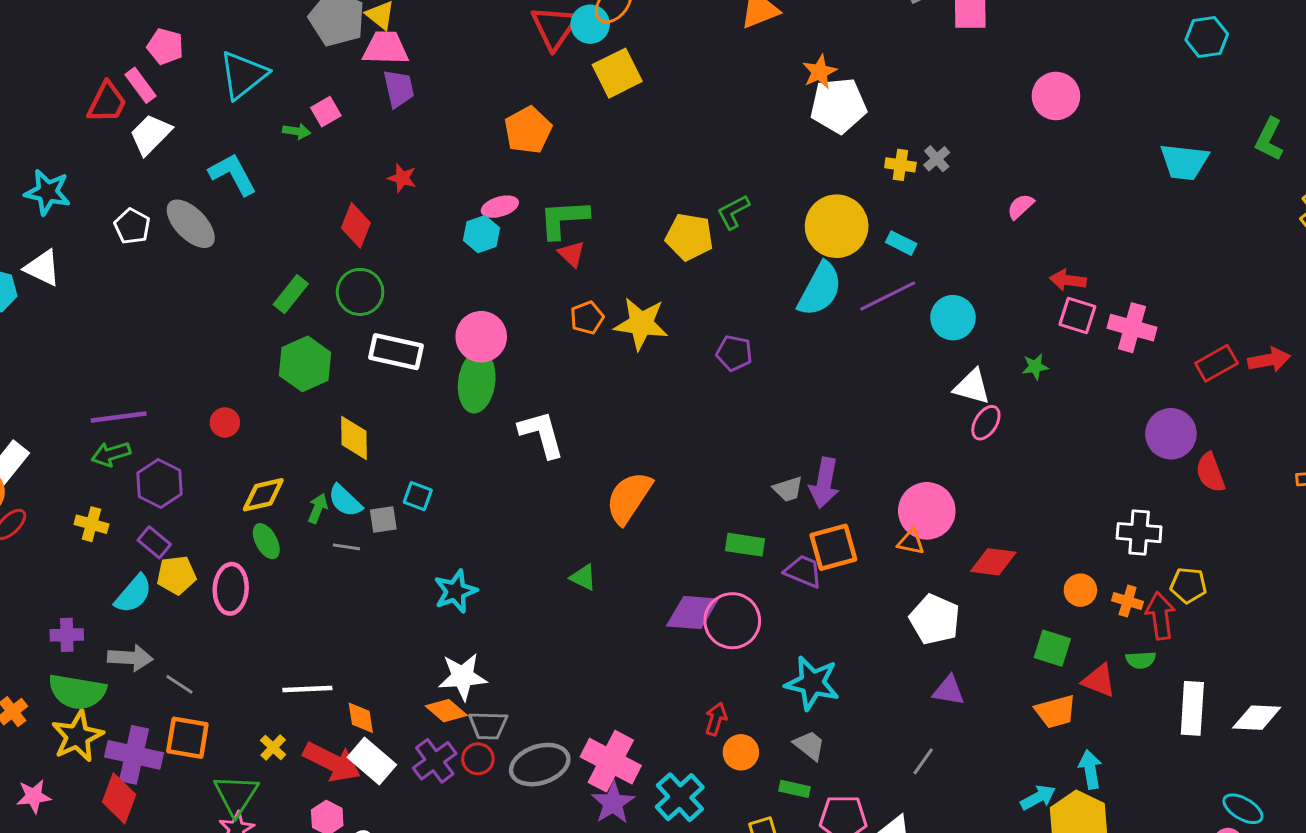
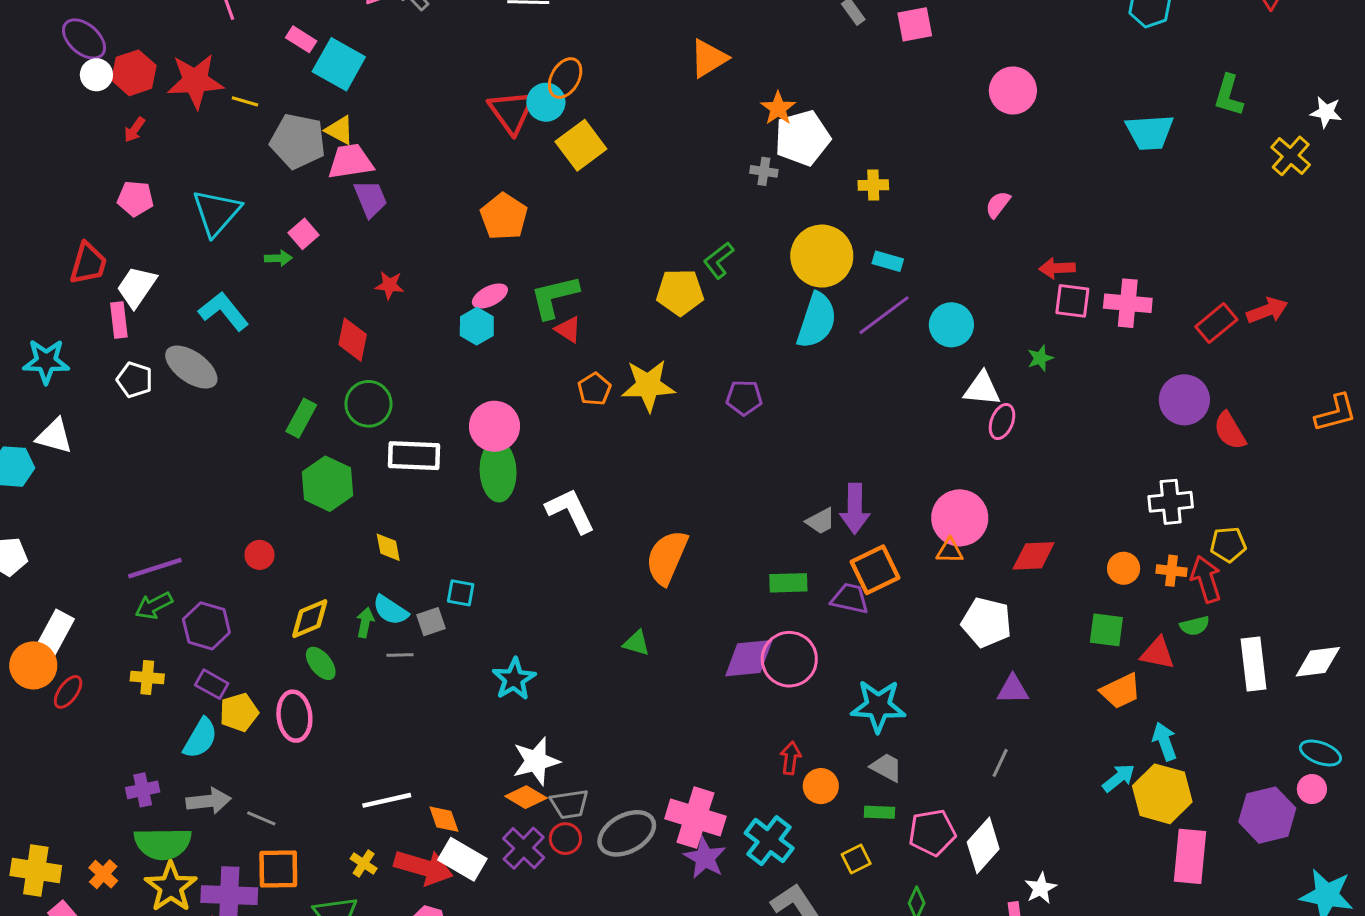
pink rectangle: (140, 85) -> (119, 320), moved, turned 40
gray cross: (937, 159) -> (764, 171), moved, turned -30
yellow diamond: (354, 438) -> (388, 547), size x0.7

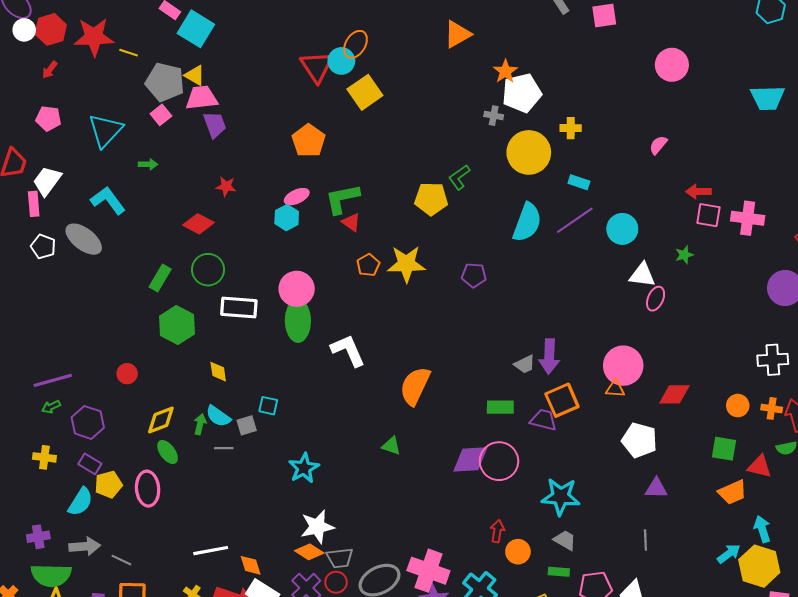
pink square: (303, 234) -> (161, 115), moved
yellow circle: (822, 256) -> (529, 152), moved
red diamond: (353, 340) -> (199, 224), turned -76
green arrow: (154, 606) -> (51, 407), size x0.7
gray line: (1000, 763) -> (645, 540), turned -30

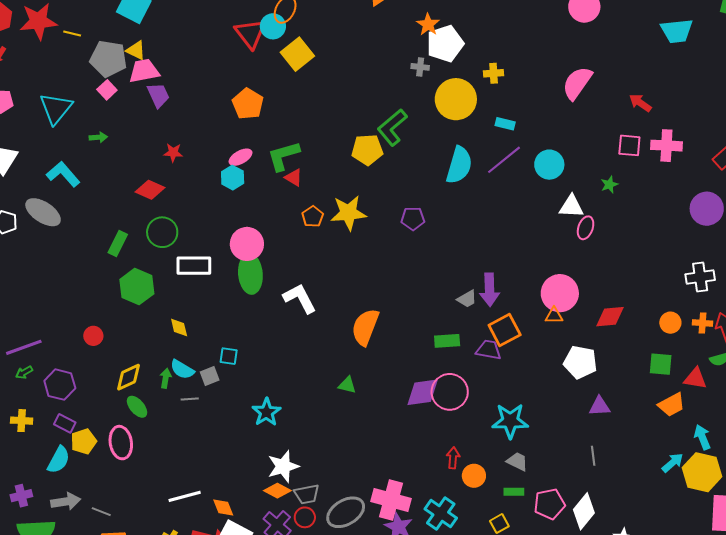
pink semicircle: (658, 145) -> (577, 83), size x1.8
green L-shape: (459, 177) -> (392, 127), size x1.5
red arrow: (698, 192) -> (640, 103), moved, turned 40

